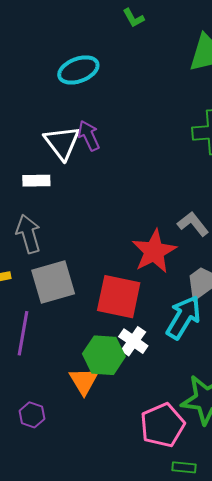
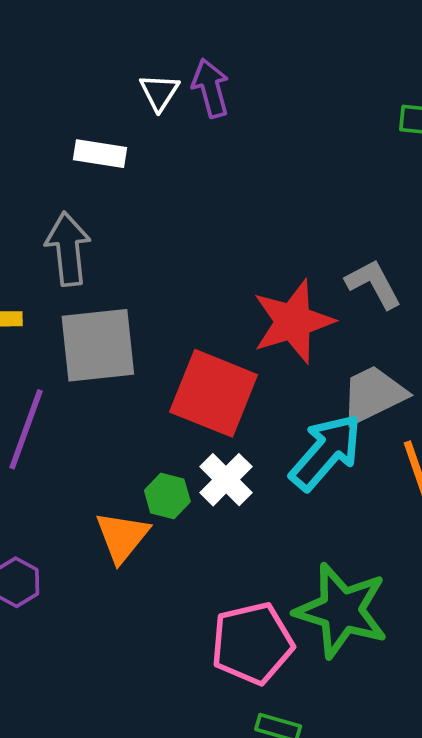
white triangle: (62, 143) -> (159, 92), size x0.6
green hexagon: (104, 355) -> (167, 496), size x0.6

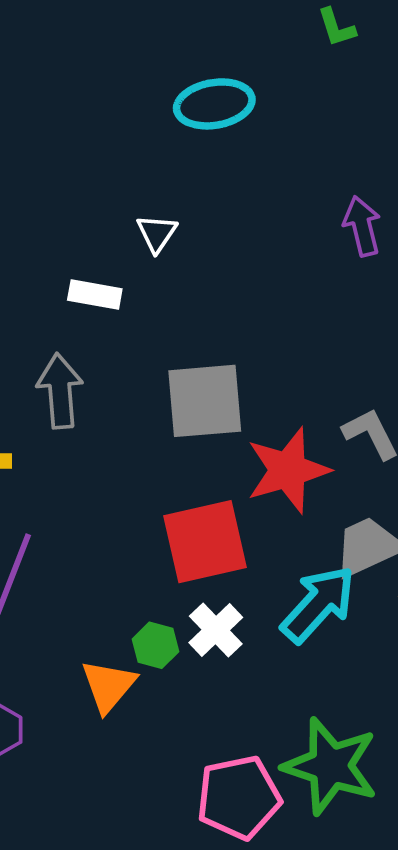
purple arrow: (211, 88) -> (362, 226), moved
gray square: (98, 345) -> (205, 401), moved
red square: (214, 393) -> (205, 542), turned -36

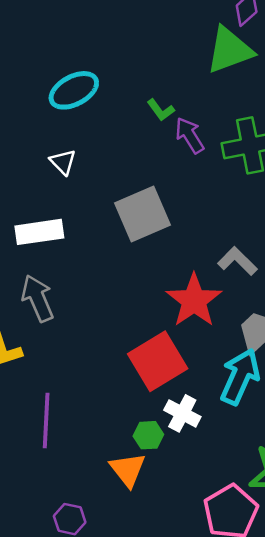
green L-shape: (336, 27) -> (161, 110), moved
white triangle: (157, 233) -> (63, 162), moved
white rectangle: (95, 295) -> (39, 232), size x1.4
gray square: (205, 401) -> (143, 214), moved

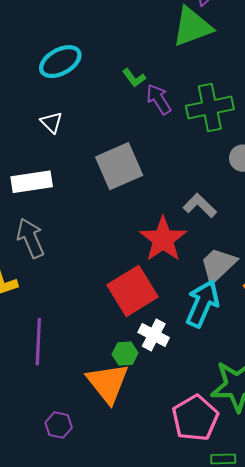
orange triangle: (128, 470) -> (108, 383), size x1.4

